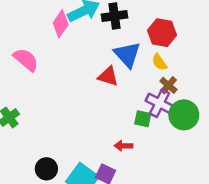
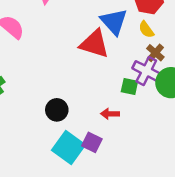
red triangle: (108, 76) -> (94, 44), size x1.4
black circle: (46, 169) -> (57, 110), moved

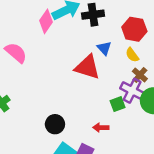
blue triangle: (114, 22) -> (104, 48), size x0.6
green square: (129, 87) -> (118, 104), turned -32

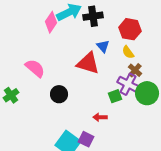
pink semicircle: (16, 53) -> (35, 68), moved
black circle: (55, 124) -> (59, 94), moved

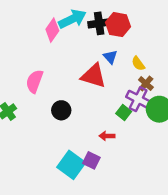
red hexagon: (130, 29) -> (118, 25), moved
pink semicircle: (35, 68) -> (35, 81), turned -110
green square: (115, 96) -> (124, 113), turned -32

